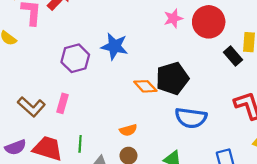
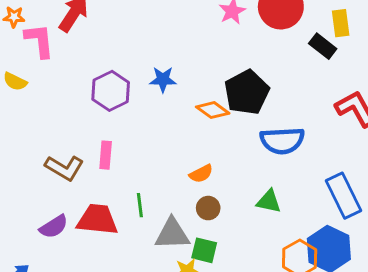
blue star: (115, 46) -> (163, 79), moved, size x0.7

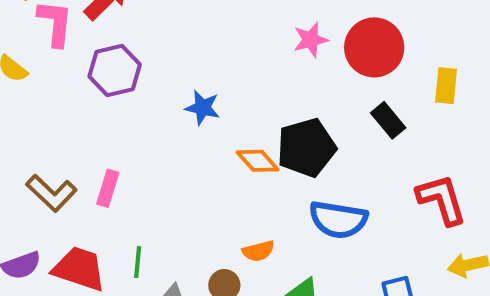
black rectangle: (323, 46) -> (388, 120), moved
purple hexagon: (111, 91) -> (115, 71), moved
orange semicircle: (201, 174) -> (258, 251), moved

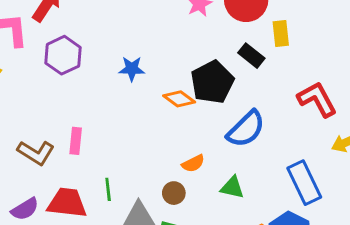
yellow rectangle: (446, 86) -> (281, 33), moved
black rectangle: (388, 120) -> (251, 56), moved
blue semicircle: (338, 220) -> (246, 129), turned -42

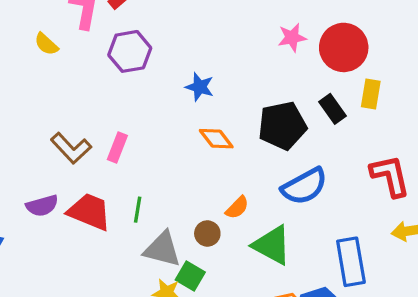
orange diamond: (179, 99) -> (216, 139), moved
orange semicircle: (193, 163) -> (237, 208), turned -35
green triangle: (232, 187) -> (272, 245), size x1.5

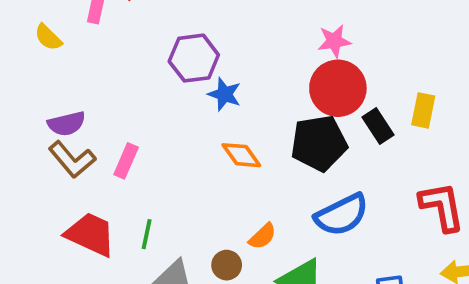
red circle: (344, 47) -> (338, 88), moved
purple hexagon: (130, 51) -> (194, 58), moved
purple semicircle: (42, 206) -> (67, 124), moved

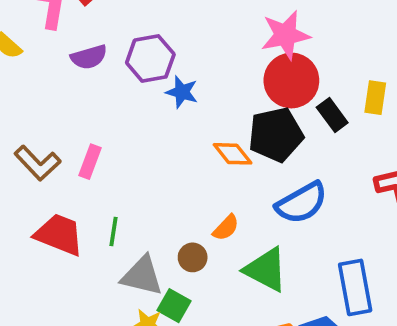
pink star: (334, 41) -> (285, 35), size x1.5
purple semicircle: (67, 124) -> (89, 57), moved
orange diamond: (241, 155) -> (233, 154), moved

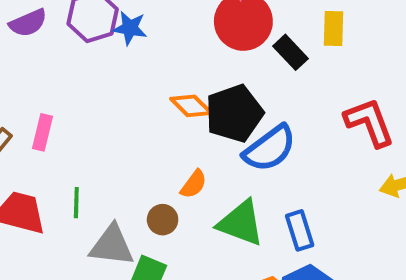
blue star: (182, 92) -> (130, 28), moved
black pentagon: (276, 135) -> (234, 113), moved
blue rectangle: (355, 287) -> (300, 230), moved, size x0.7

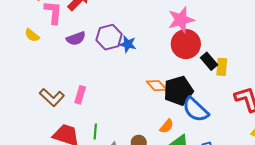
yellow rectangle: (333, 29) -> (222, 67), moved
blue semicircle: (270, 148) -> (195, 110), turned 76
orange semicircle: (194, 184) -> (167, 126), moved

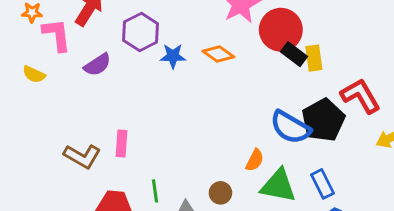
purple hexagon: (109, 37) -> (141, 32), moved
red circle: (186, 44) -> (281, 30), moved
orange diamond: (157, 86) -> (218, 54), moved
black pentagon: (178, 91) -> (323, 120), moved

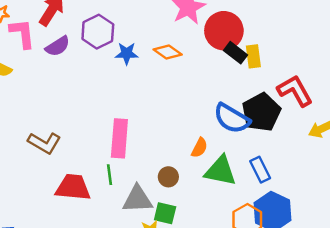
purple semicircle: (97, 65) -> (58, 46), moved
pink rectangle: (121, 143) -> (119, 138), moved, size x1.6

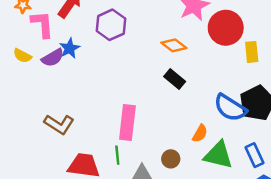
purple semicircle: (58, 46) -> (53, 58), moved
blue star: (127, 53) -> (70, 48), moved, turned -30
black rectangle: (236, 53) -> (175, 79), moved

